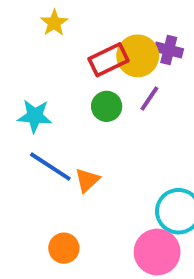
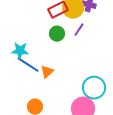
cyan star: (35, 116) -> (20, 51), moved

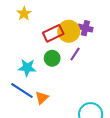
cyan star: (20, 51) -> (27, 68), moved

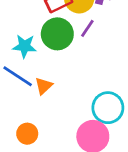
green circle: (52, 58) -> (57, 34), size x1.5

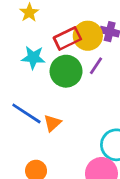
cyan star: (24, 46) -> (33, 58), moved

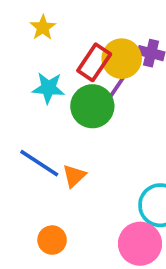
red rectangle: (67, 38) -> (94, 62), turned -30
purple line: (96, 66) -> (116, 88), moved

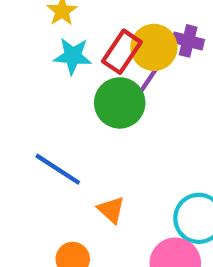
cyan star: (48, 88) -> (73, 56), moved
orange triangle: (74, 176) -> (111, 210), moved, turned -35

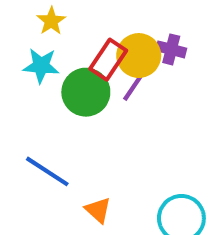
cyan star: (73, 56) -> (41, 66), moved
green circle: (120, 103) -> (86, 92), moved

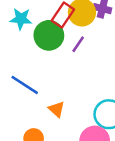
purple line: (133, 88) -> (78, 44), moved

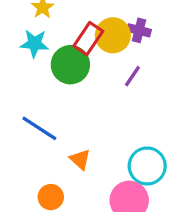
purple line: (78, 44) -> (132, 76), moved

